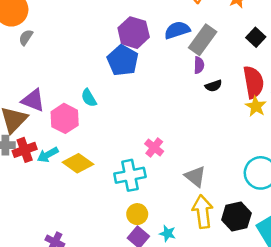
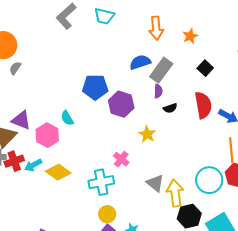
purple hexagon: (134, 33) -> (121, 104), moved
blue pentagon: (123, 60) -> (95, 87), turned -30
yellow star: (256, 106) -> (147, 134), moved
yellow arrow: (203, 212) -> (175, 193), moved

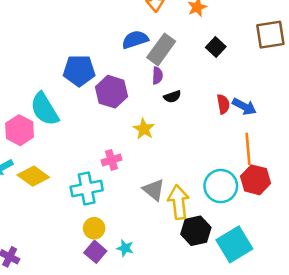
red semicircle: (203, 105) -> (223, 104), moved, size x0.6
cyan semicircle: (67, 118) -> (44, 109), size x1.8
pink cross: (121, 159) -> (111, 160), turned 35

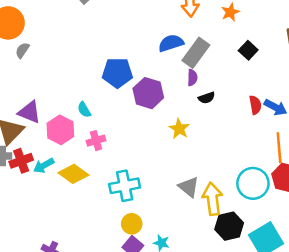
cyan semicircle: (44, 109) -> (84, 110), size x0.5
pink cross: (111, 160) -> (96, 141), moved

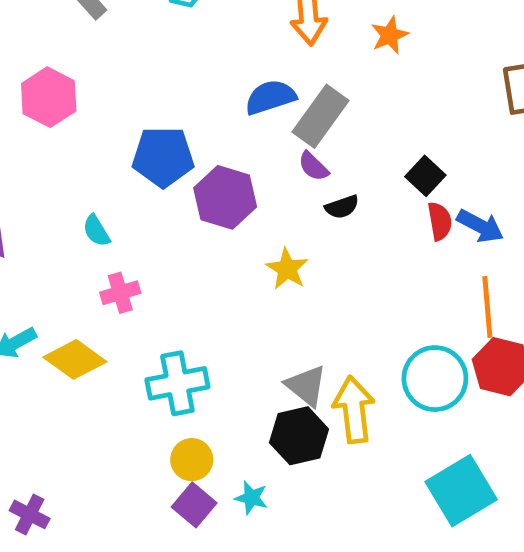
black square: (248, 50) -> (425, 176), moved
purple semicircle: (192, 78) -> (313, 166), turned 133
pink hexagon: (60, 130) -> (49, 97), moved
black hexagon: (229, 226) -> (299, 436), moved

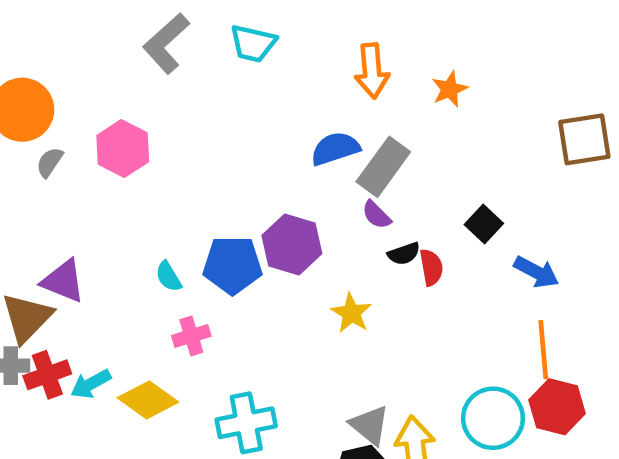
blue pentagon: (163, 157) -> (232, 265), moved
red semicircle: (440, 221) -> (431, 267), moved

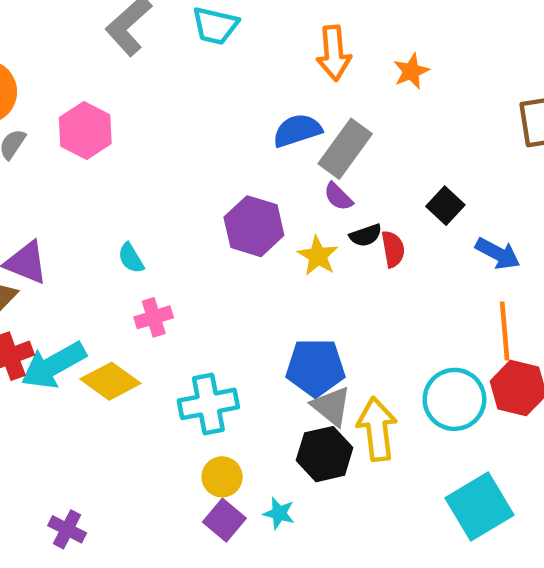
blue pentagon: (232, 265) -> (315, 367), moved
yellow star: (351, 313) -> (318, 256), moved
cyan arrow: (91, 384) -> (53, 365), size x1.6

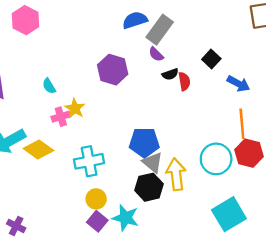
yellow star: (318, 256) -> (75, 108), moved
cyan star: (279, 513) -> (125, 218), size x1.6

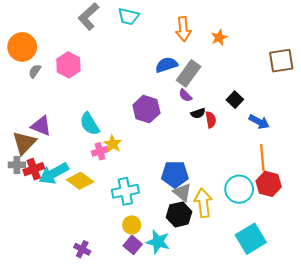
cyan semicircle: (49, 86) -> (90, 124), size x1.6
purple cross: (16, 226) -> (82, 249), moved

